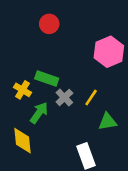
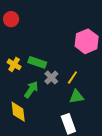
red circle: (49, 24) -> (11, 19), moved
yellow cross: (23, 90) -> (14, 64), moved
green triangle: (108, 122) -> (76, 97), moved

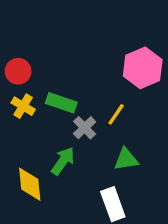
red circle: (11, 19) -> (18, 71), moved
yellow line: (72, 78) -> (116, 114), moved
green arrow: (31, 90) -> (63, 161), moved

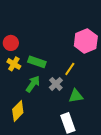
gray cross: (85, 128) -> (56, 84), moved
green arrow: (63, 161) -> (33, 84), moved
yellow diamond: (30, 184) -> (18, 111), turned 50

